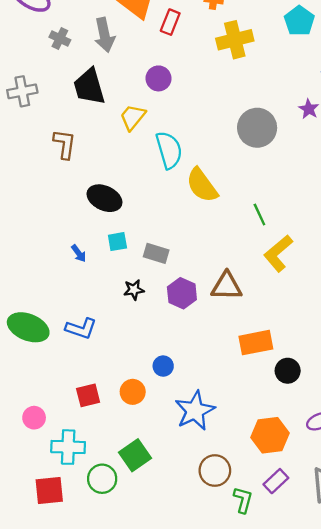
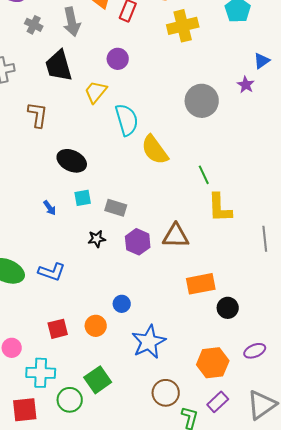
yellow L-shape: (278, 253) -> (220, 208), turned -52

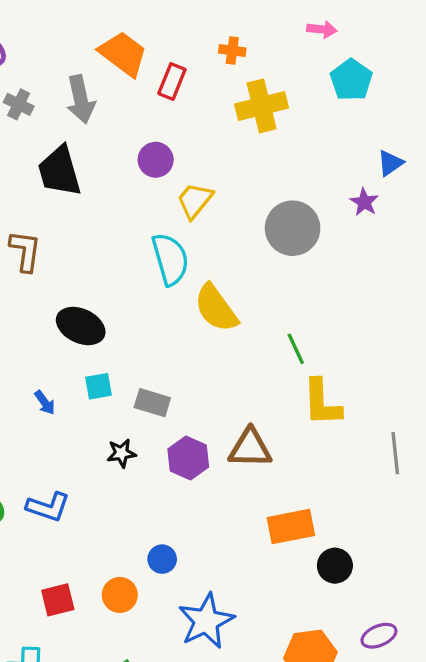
yellow trapezoid: (96, 92) -> (195, 200), moved

